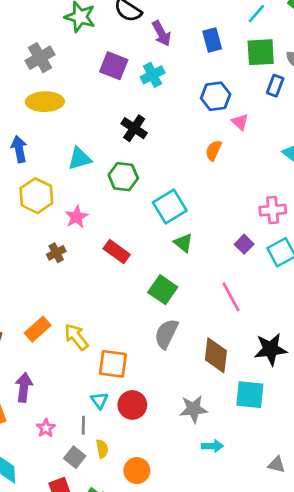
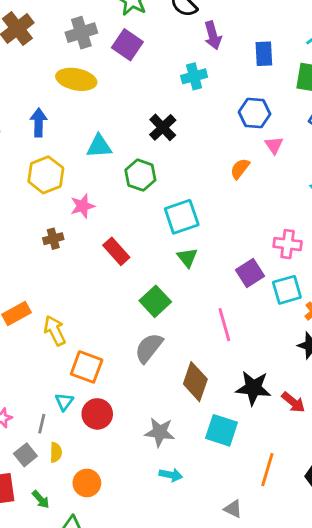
purple square: (114, 66) -> (127, 45), moved
purple square: (244, 244) -> (250, 273), size x1.4

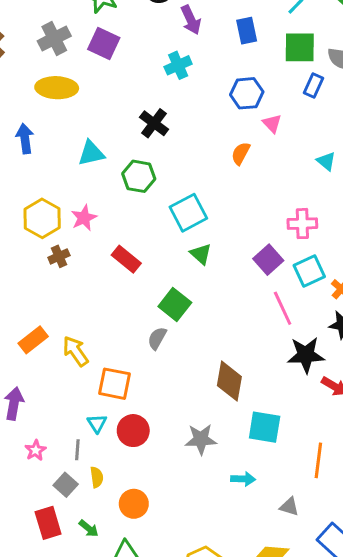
yellow hexagon: (46, 175) -> (42, 218), moved
pink line: (224, 325) -> (283, 308), moved
gray semicircle: (149, 348) -> (157, 338), moved, size x0.7
black star: (253, 388) -> (306, 355), moved
cyan arrow: (171, 475) -> (243, 479), moved

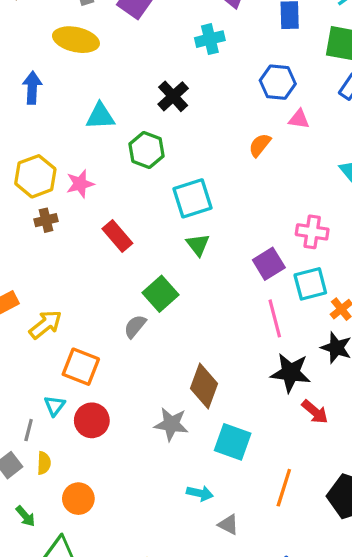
pink triangle: (272, 123) -> (299, 119), turned -48
yellow arrow: (76, 351) -> (45, 325), turned 76
gray star: (201, 439) -> (171, 424), moved
gray triangle: (289, 507) -> (228, 525), moved

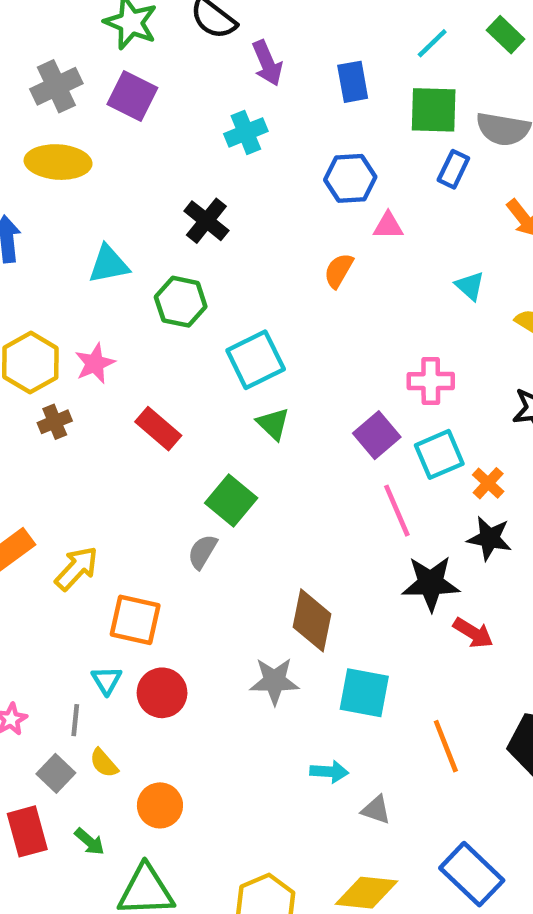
yellow semicircle: (44, 463) -> (104, 763), turned 145
orange line: (284, 488) -> (446, 746), turned -30

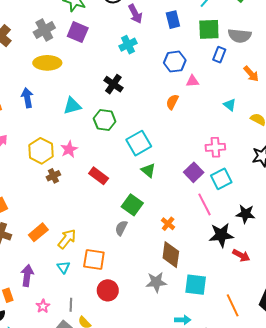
orange cross: (488, 483) -> (168, 224), moved
cyan triangle: (107, 680) -> (64, 267), moved

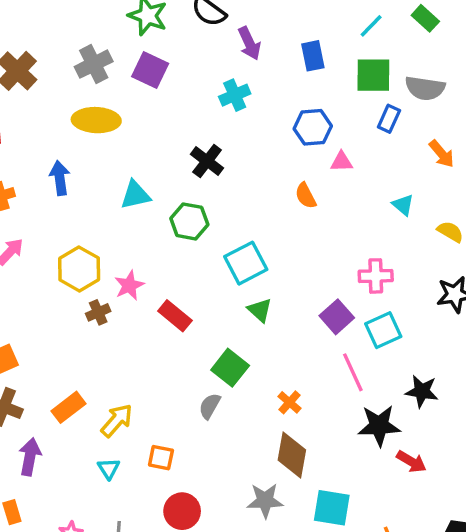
orange semicircle: (172, 102) -> (306, 196), turned -56
pink star: (69, 149) -> (129, 285), moved
orange square: (94, 260) -> (161, 458), size x0.7
purple arrow: (27, 276) -> (30, 457), moved

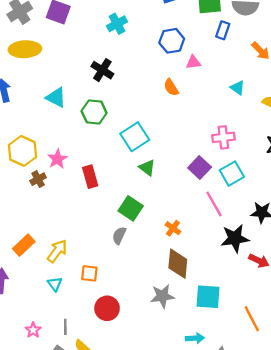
cyan triangle: (135, 195) -> (56, 97), turned 45
red rectangle: (175, 316) -> (90, 177), turned 40

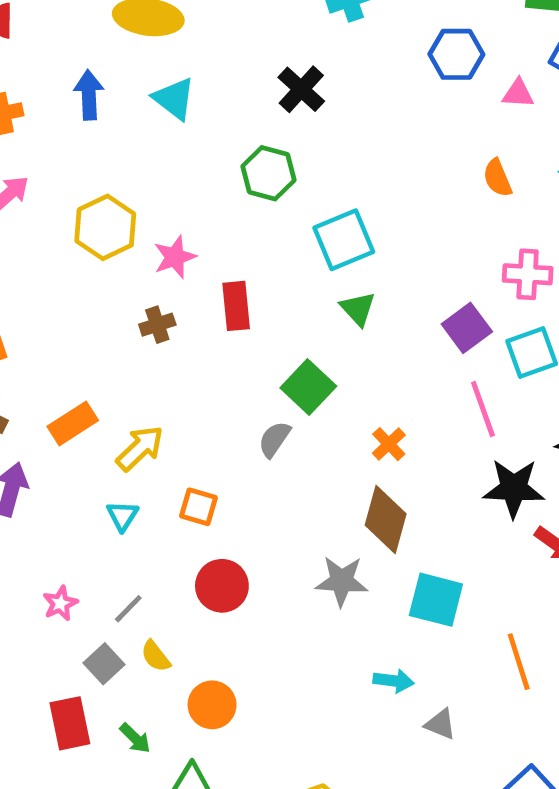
pink triangle: (193, 62) -> (518, 93), moved
orange semicircle: (171, 87) -> (497, 178), moved
cyan triangle: (56, 97) -> (174, 99), moved
brown cross: (38, 179) -> (157, 325), moved
gray line: (65, 327) -> (128, 609), turned 35

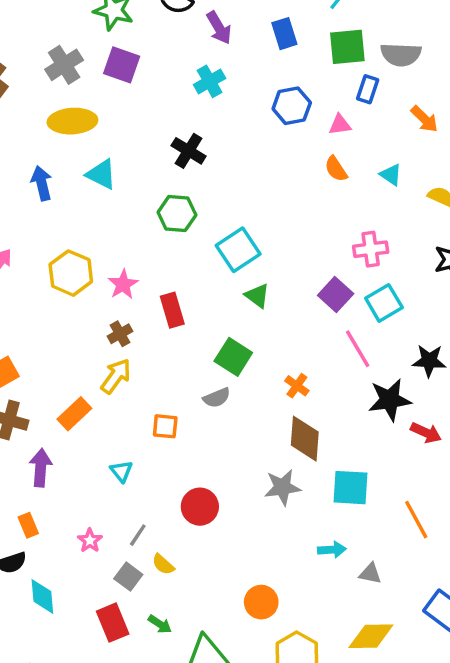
orange semicircle: (497, 178) -> (336, 169), moved
gray semicircle: (274, 439) -> (217, 398), turned -136
yellow arrow: (140, 448) -> (116, 376), moved
orange square: (198, 507) -> (165, 426), moved
orange circle: (212, 705) -> (261, 602), moved

